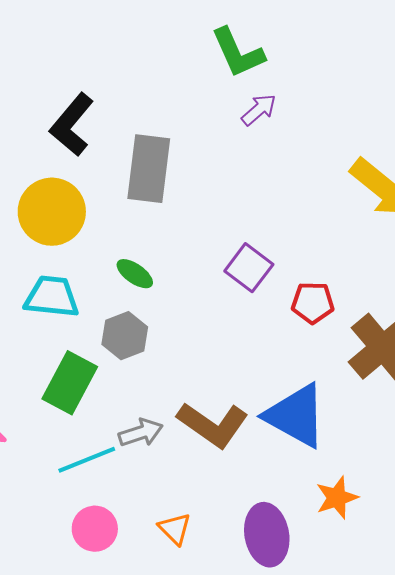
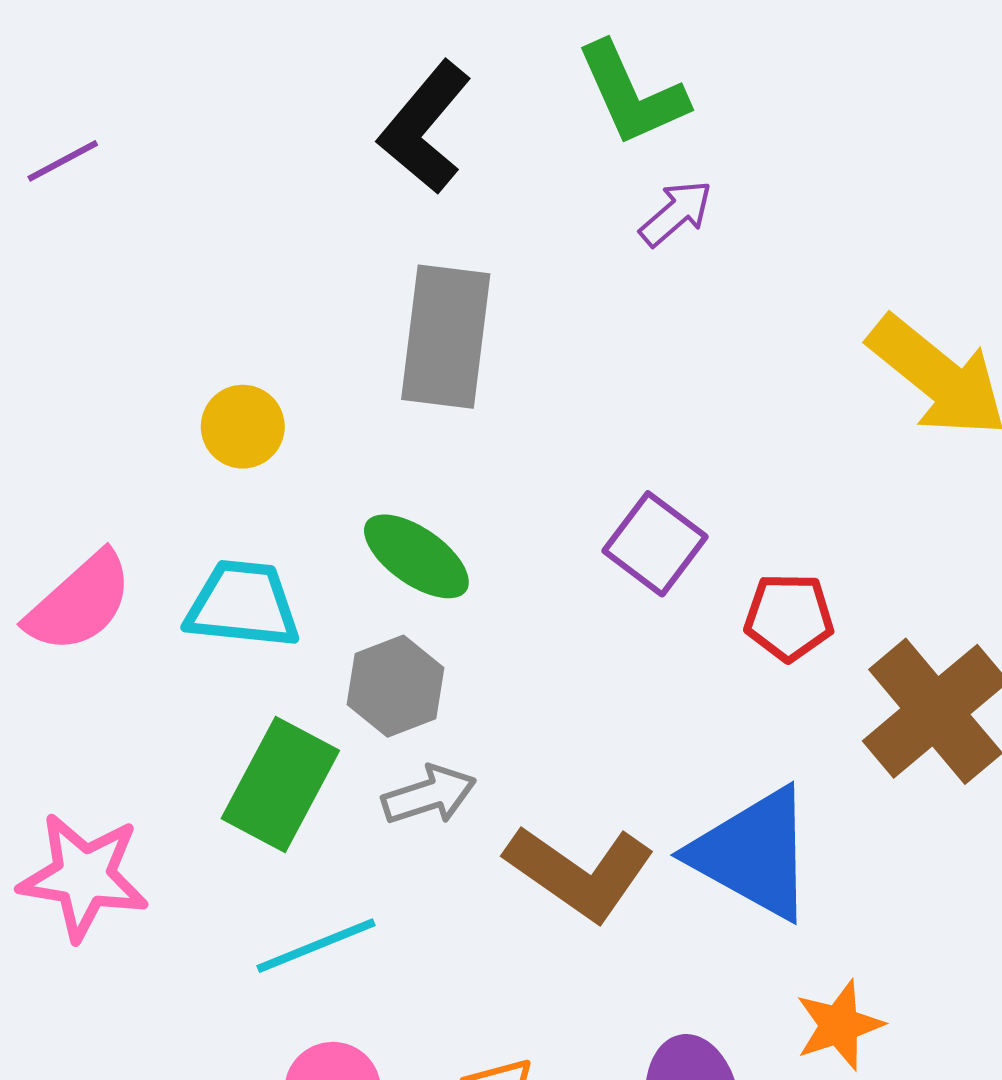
black L-shape: (72, 125) -> (425, 127), moved
yellow circle: (52, 212) -> (243, 427), size x0.6
green ellipse: (135, 274) -> (416, 556), size x1.4
gray arrow: (141, 433) -> (429, 795), moved

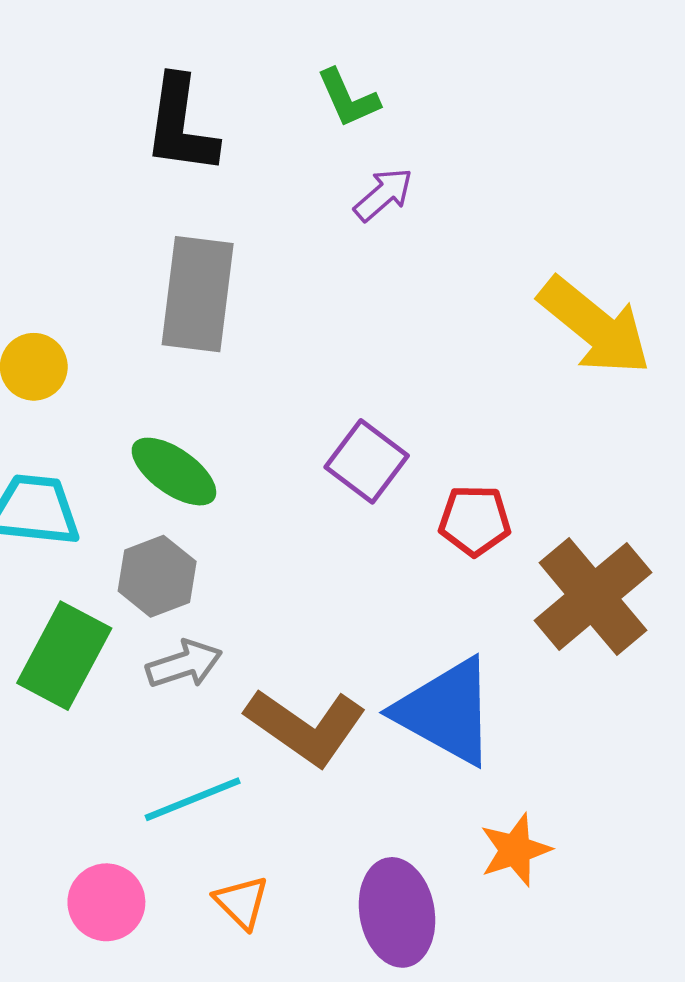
green L-shape: (632, 94) -> (348, 98), size x0.7
black L-shape: (425, 127) -> (181, 125), turned -32
cyan line: (316, 946) -> (193, 799), moved

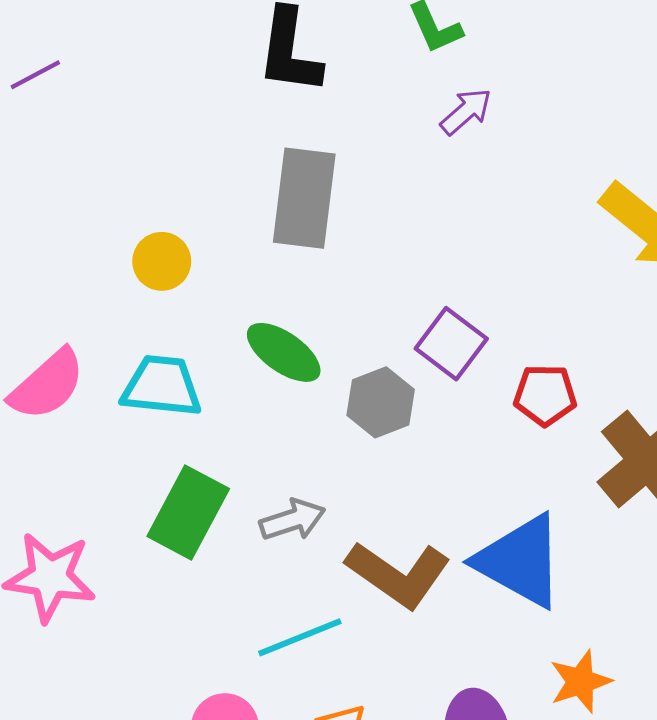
gray hexagon: (157, 576) -> (381, 402), moved

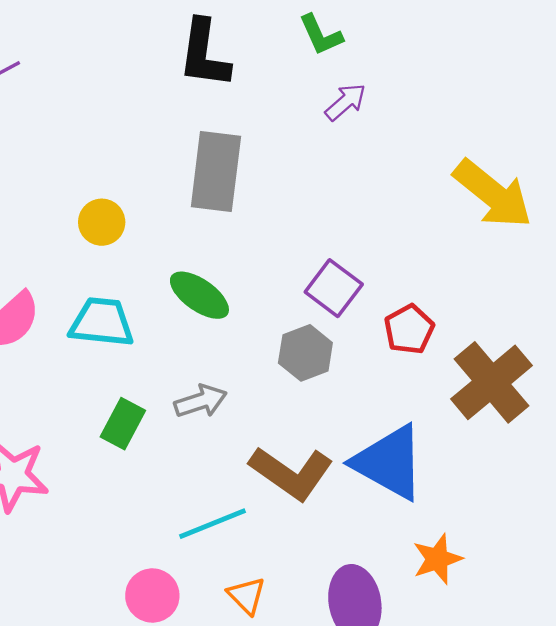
red pentagon: (545, 395) -> (409, 329), turned -30
gray hexagon: (381, 402) -> (305, 353), moved
green rectangle: (188, 513) -> (123, 424), size x0.7
gray arrow: (292, 520) -> (201, 401), moved

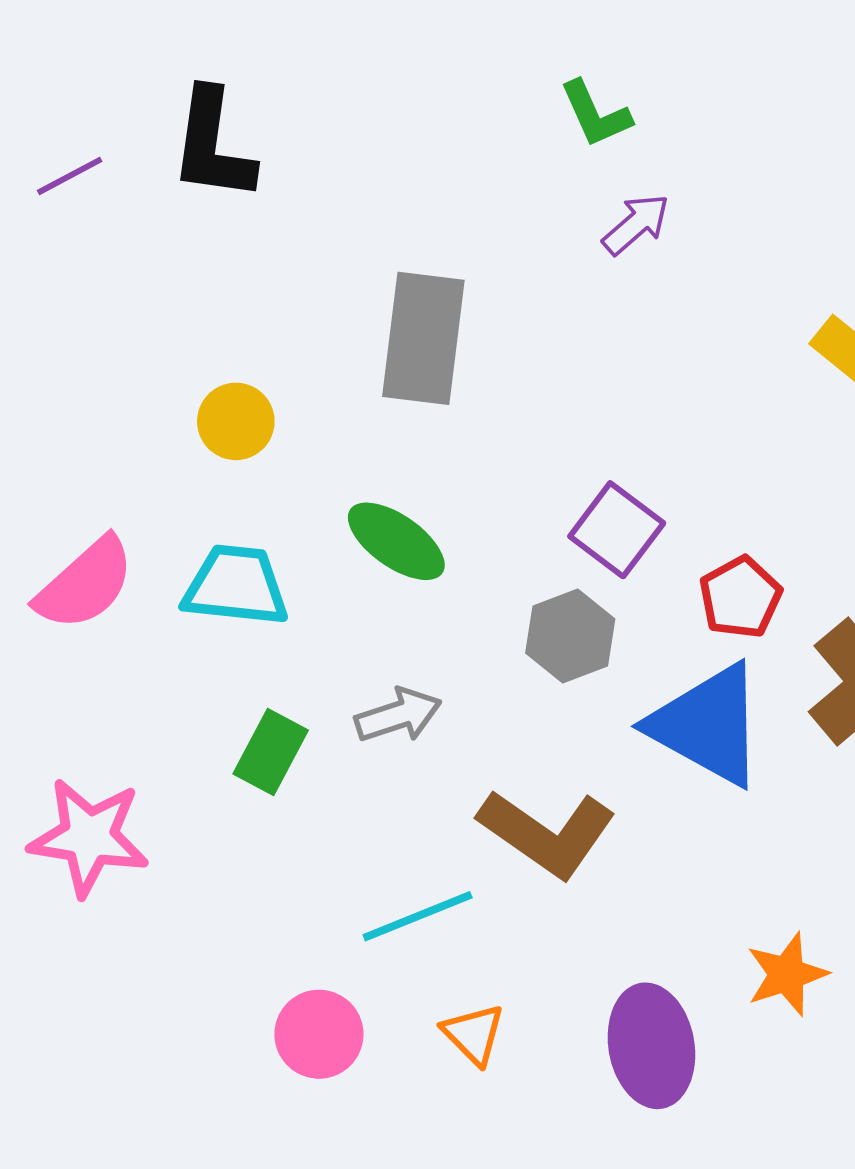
black L-shape: (204, 54) -> (213, 145), moved
blue triangle: (389, 462) -> (708, 725), moved

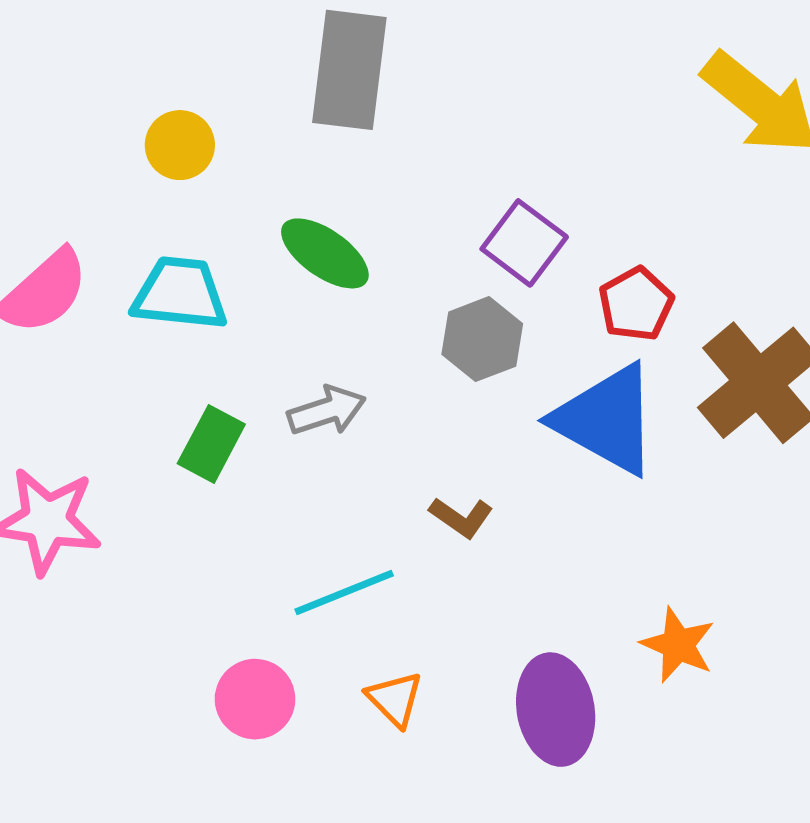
brown L-shape: (547, 833) -> (461, 517), size x0.5
orange star: (787, 974) -> (678, 645), turned -30

